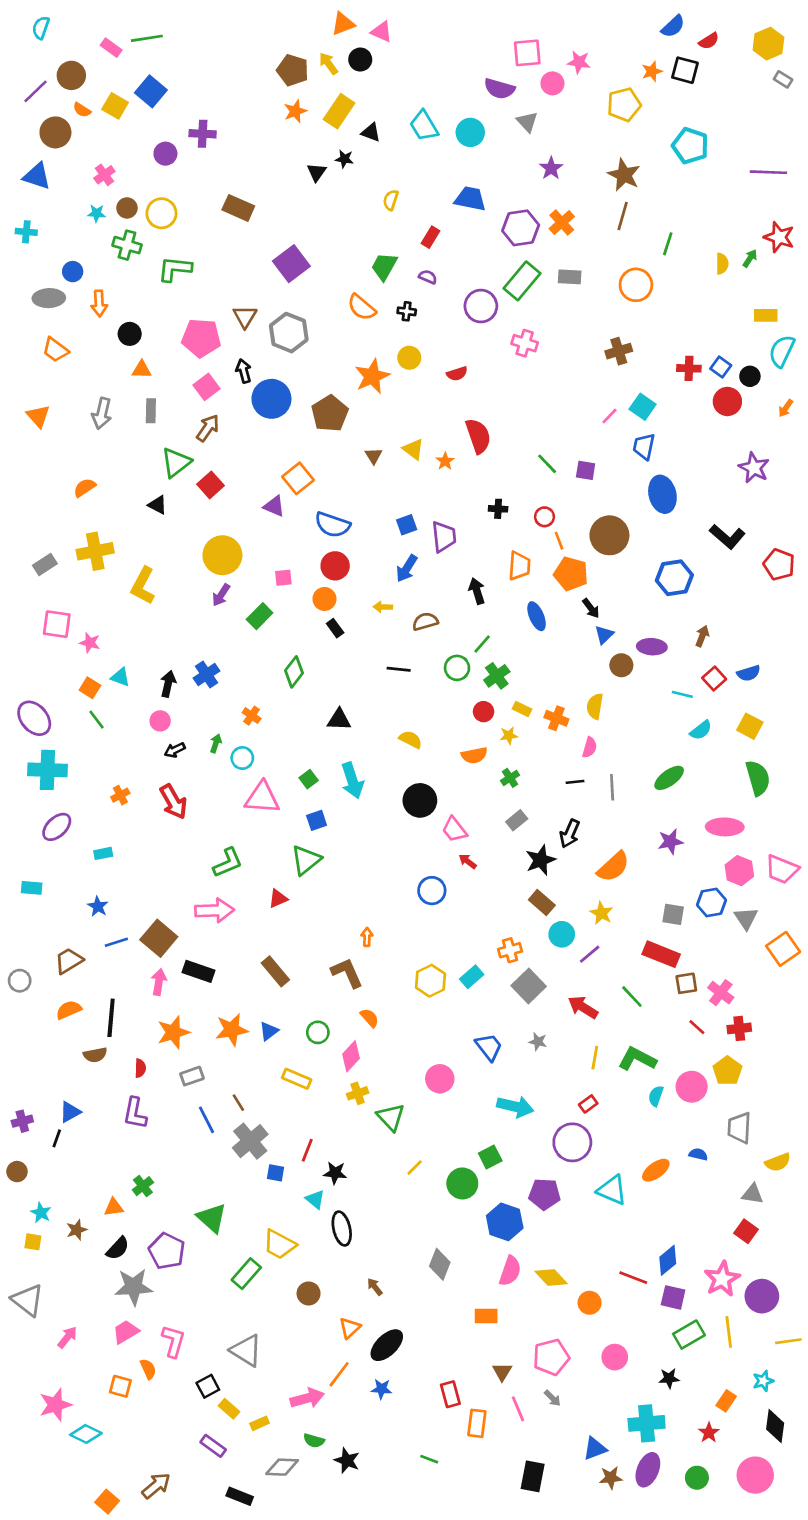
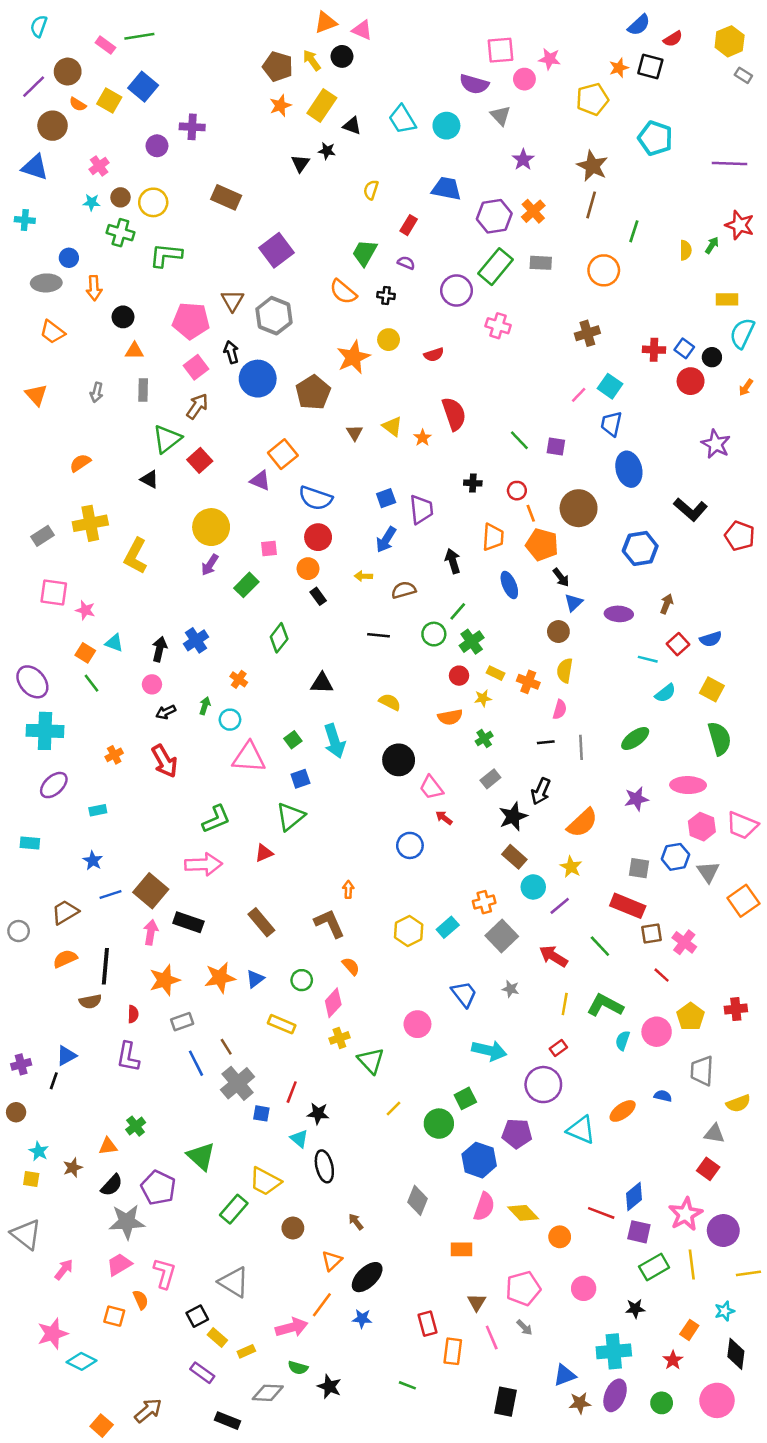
gray arrow: (102, 413) -> (97, 392), size x0.7
brown circle: (621, 665) -> (558, 632), moved
red cross: (739, 1028) -> (736, 1009), moved

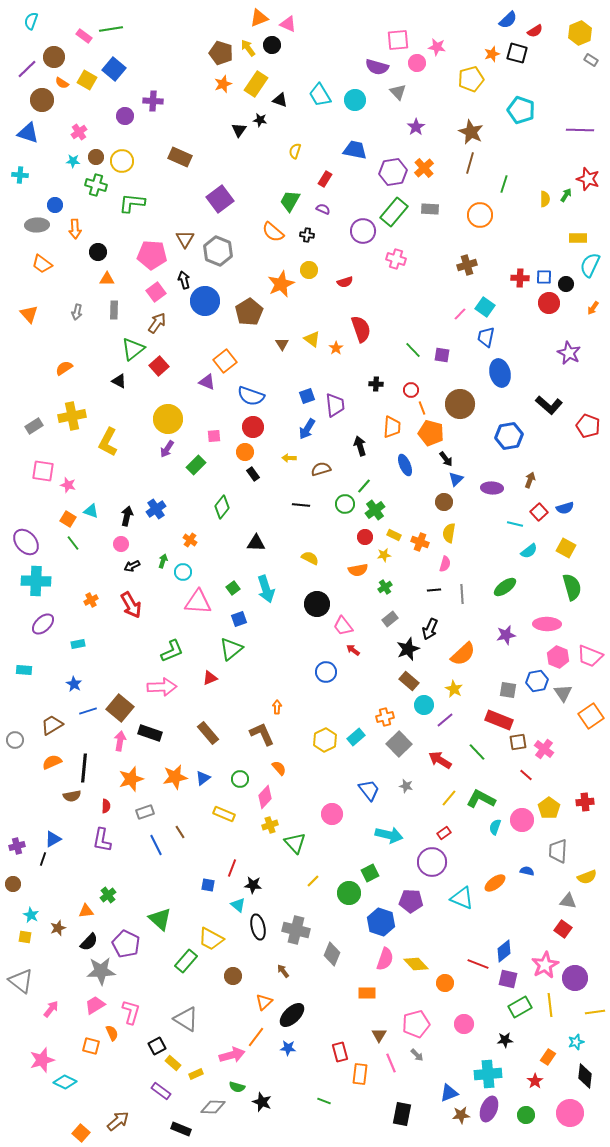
blue square: (684, 348) -> (544, 277), turned -35
yellow line: (565, 1004) -> (449, 798), turned 30
gray cross: (238, 1083) -> (296, 930), moved, turned -36

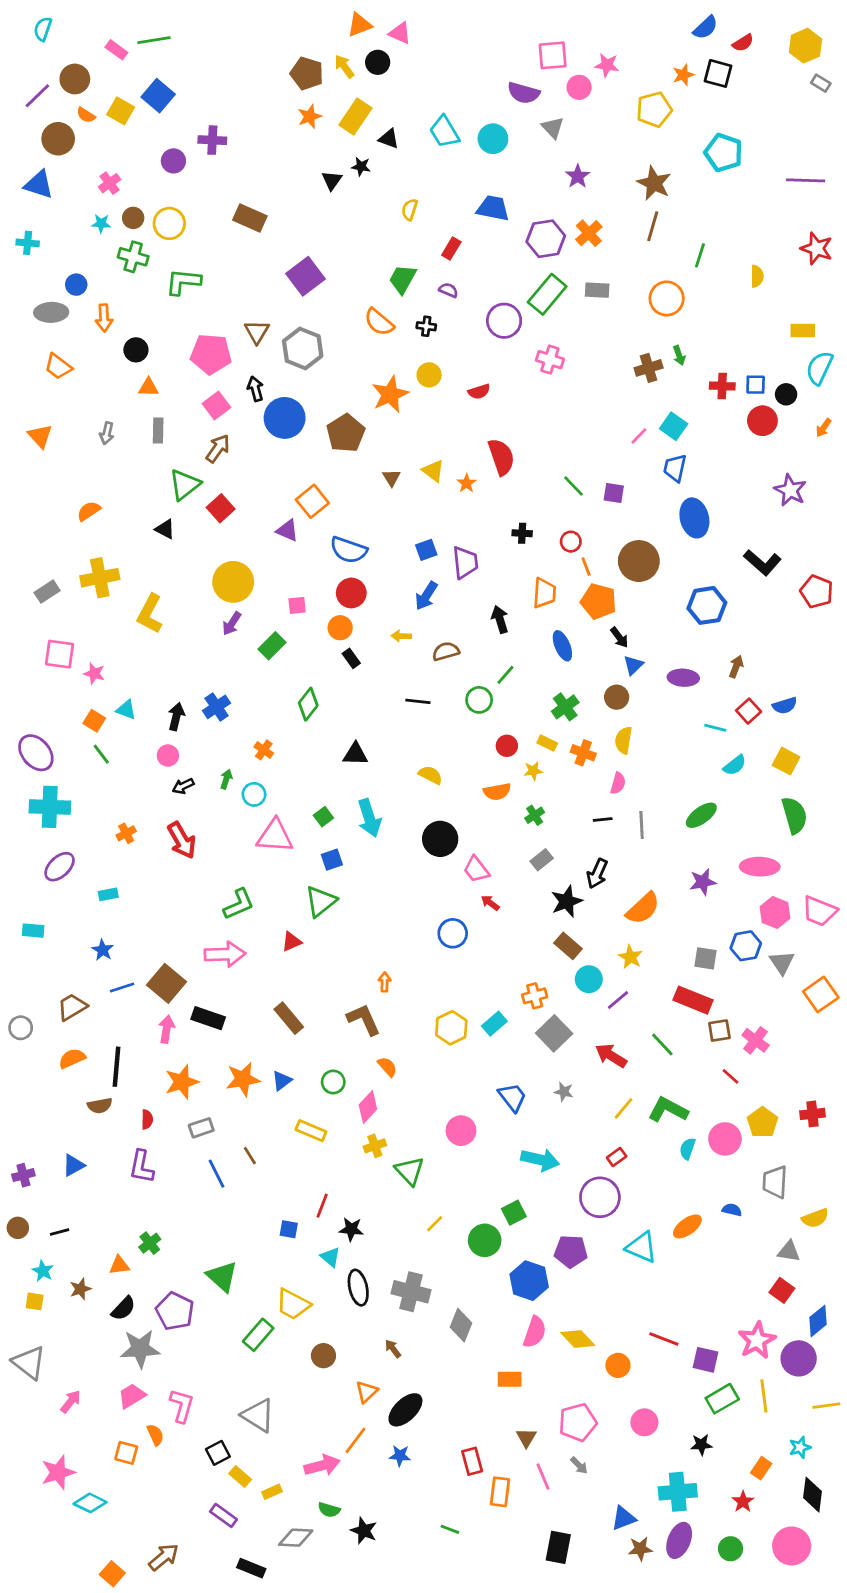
green arrow: (566, 195) -> (679, 355), moved, turned 128
green cross: (375, 510) -> (565, 707), moved
black line: (43, 859) -> (60, 1232), moved, turned 56
blue diamond: (504, 951) -> (818, 1321), moved

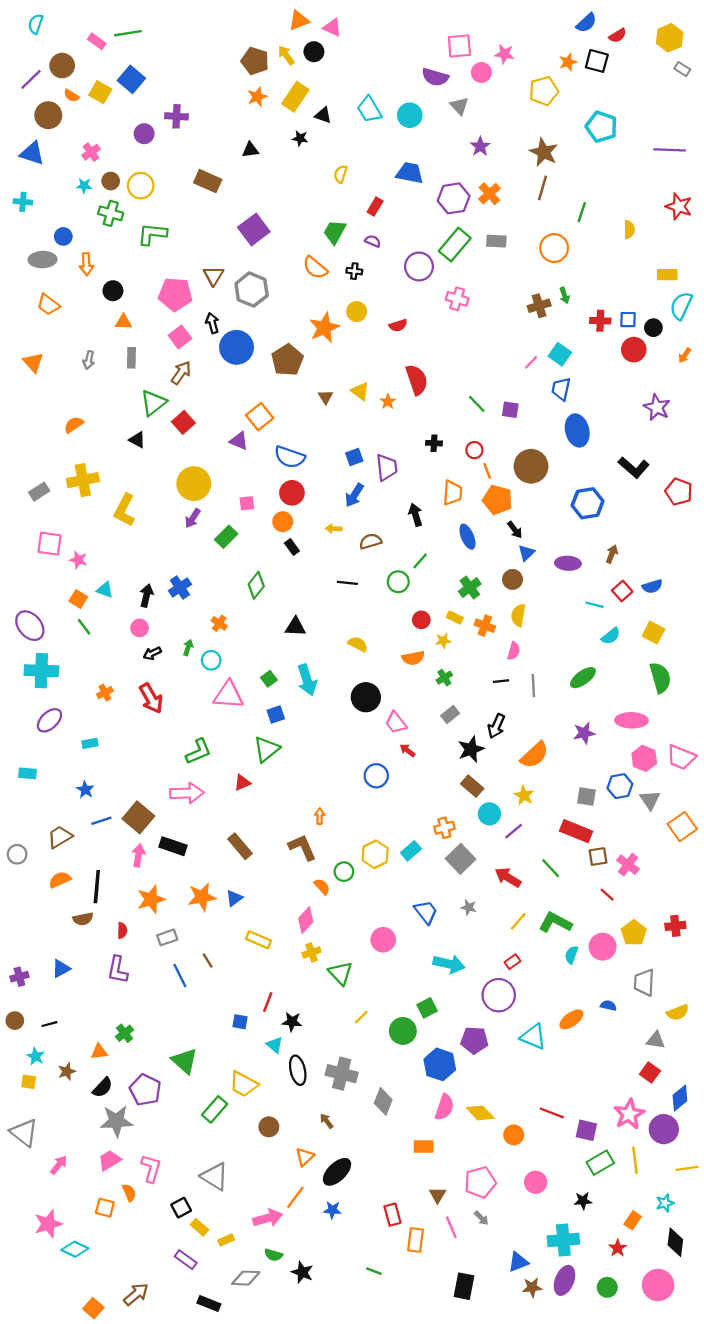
black triangle: (332, 180) -> (250, 150), moved, turned 48
green circle: (333, 1082) -> (344, 872), moved

